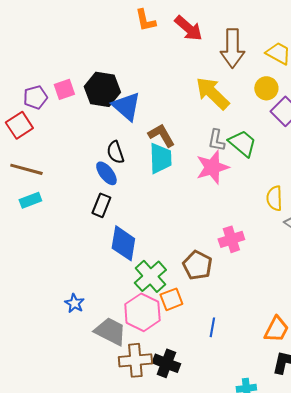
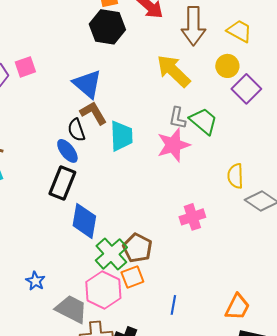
black hexagon: (102, 89) -> (107, 27), moved
brown L-shape: (161, 135) -> (93, 113), moved
black rectangle: (101, 205) -> (62, 183), size x1.4
brown pentagon: (197, 265) -> (137, 248), moved

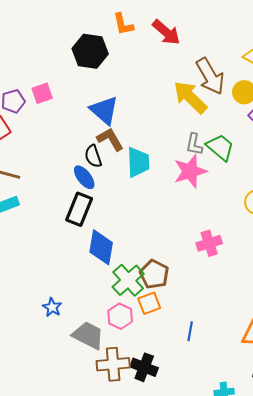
brown arrow: (193, 26) -> (210, 76), moved, turned -30
black hexagon: (107, 27) -> (90, 51), moved
pink hexagon: (103, 290) -> (120, 316), size x0.7

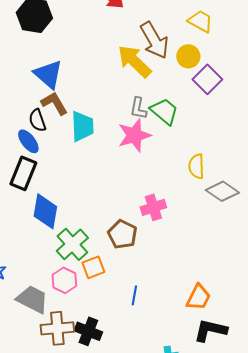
brown pentagon: (154, 274) -> (122, 234), moved

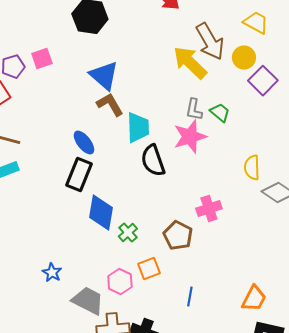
green trapezoid: (164, 111) -> (220, 112), size x0.7
black semicircle: (37, 120) -> (153, 160), moved, size x1.4
green cross: (72, 244) -> (128, 232), moved, size x0.6

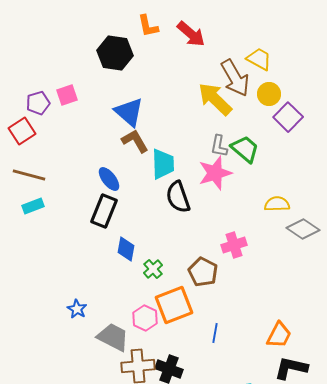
yellow trapezoid: (256, 22) -> (259, 59), moved
green trapezoid: (220, 112) -> (245, 149), size x1.4
yellow semicircle: (252, 168) -> (277, 204), turned 90
blue diamond: (101, 212) -> (126, 249), size x0.7
orange square: (149, 268) -> (174, 305), size x1.6

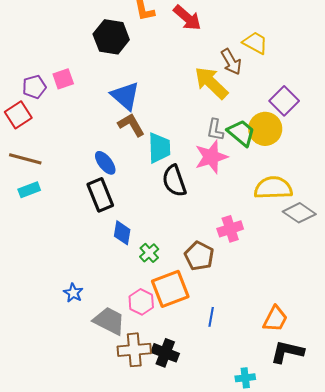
brown arrow: (235, 78) -> (231, 62), size x0.7
yellow circle: (269, 94) -> (265, 129), moved, size x1.4
yellow semicircle: (277, 204) -> (273, 188), size x1.5
black rectangle: (104, 211) -> (100, 195), turned -44

